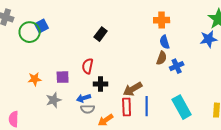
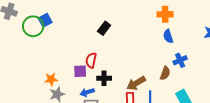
brown semicircle: (162, 58) -> (165, 73), moved
purple square: (63, 77) -> (80, 71), moved
orange star: (35, 79) -> (51, 79), moved

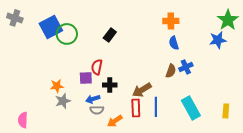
blue square: (45, 20) -> (51, 27), size x1.6
green circle: (33, 26) -> (67, 34), moved
brown semicircle: (165, 73) -> (171, 71), moved

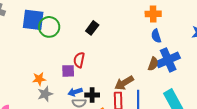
blue square: (51, 27) -> (33, 20), turned 35
blue cross: (186, 67) -> (168, 60), size x1.6
black cross: (110, 85) -> (92, 95), moved

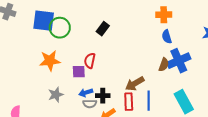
orange star: (39, 79) -> (50, 61), moved, size x1.5

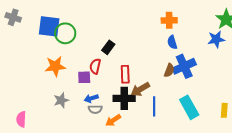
black rectangle: (103, 29) -> (108, 47), moved
black cross: (103, 96) -> (124, 98), moved, size x1.5
red rectangle: (129, 102) -> (125, 74), moved

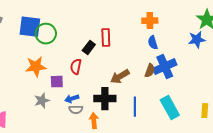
red rectangle: (125, 74) -> (106, 38), moved
purple square: (84, 77) -> (57, 82), moved
brown arrow: (140, 89) -> (120, 77), moved
orange arrow: (113, 120) -> (94, 121), turned 119

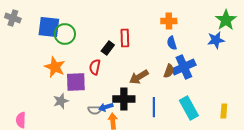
orange star: (36, 67) -> (55, 67), turned 30
purple square: (57, 82) -> (76, 82), size x1.5
blue arrow: (72, 99) -> (106, 107), moved

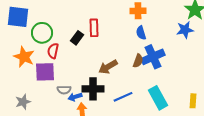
green circle: (65, 34) -> (42, 33), moved
red semicircle: (95, 67) -> (53, 51), moved
gray star: (61, 101) -> (23, 102), moved
blue line: (154, 107) -> (123, 97), turned 66
gray semicircle: (95, 110) -> (64, 90), moved

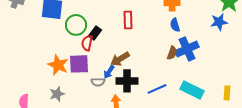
black rectangle: (77, 38) -> (95, 33), moved
orange star: (24, 57) -> (58, 65), moved
brown arrow: (108, 67) -> (120, 59), moved
blue arrow: (75, 97) -> (109, 72), moved, turned -40
cyan rectangle: (158, 98) -> (192, 90), turned -35

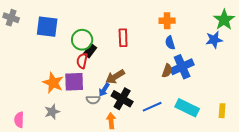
green circle: (76, 25) -> (82, 40), moved
black cross: (127, 81) -> (122, 99), turned 30

